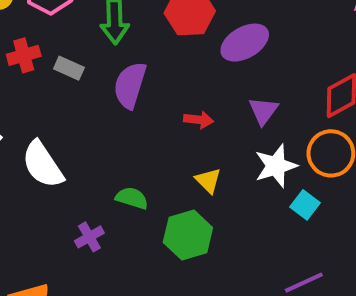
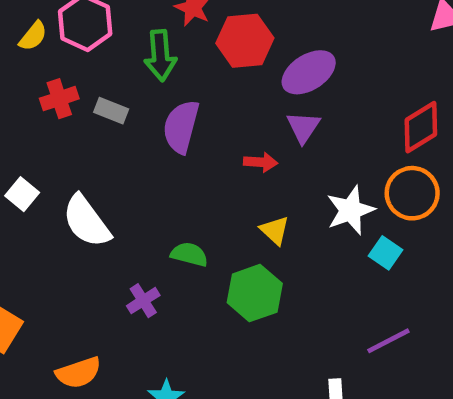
purple triangle: (263, 111) -> (303, 127), moved

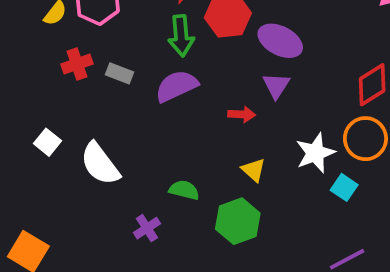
green arrow: (160, 55) -> (181, 36), moved
purple ellipse: (309, 72) -> (280, 41), turned 60
purple semicircle: (181, 127) -> (177, 86), turned 51

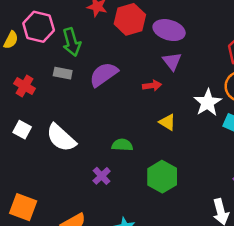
green arrow: (181, 36) -> (72, 42), moved
red cross: (77, 64) -> (25, 86), moved, turned -30
green hexagon: (238, 221) -> (162, 177), moved

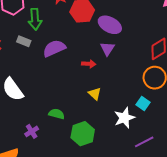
white star: (208, 103) -> (124, 118), moved
green semicircle: (122, 145) -> (57, 114), moved
purple cross: (102, 176) -> (32, 131), moved

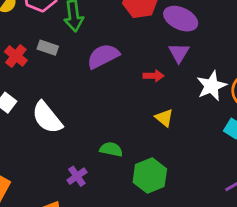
gray rectangle: (24, 41) -> (48, 48), moved
white star: (124, 118) -> (212, 86), moved

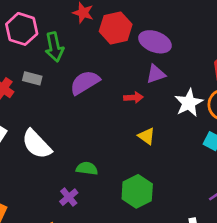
purple triangle: (179, 53) -> (156, 74), turned 45
green semicircle: (111, 149) -> (87, 168), moved

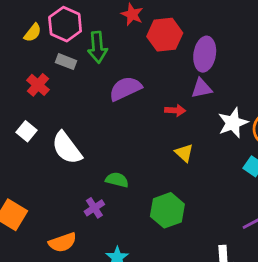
purple ellipse: (155, 42) -> (205, 54), turned 72
gray rectangle: (32, 78) -> (66, 62), moved

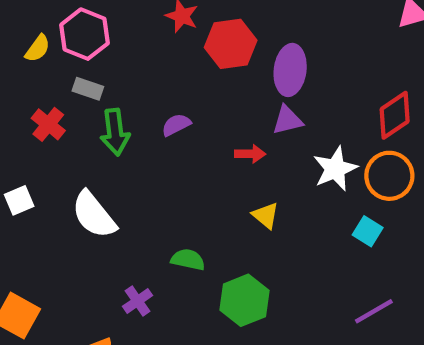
green arrow: (97, 47) -> (115, 132), moved
purple semicircle: (125, 89) -> (176, 125), size x0.6
white square: (27, 131) -> (19, 200), moved, turned 30
green semicircle: (117, 180) -> (188, 260), moved

